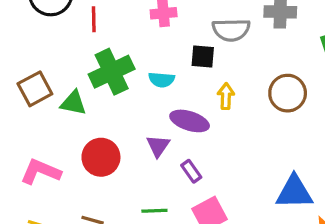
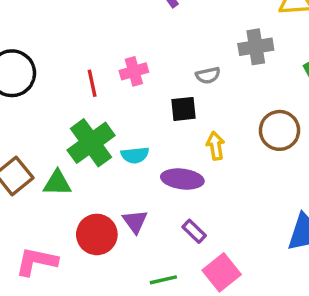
red line: (94, 19) -> (92, 83), moved
gray semicircle: (231, 30) -> (208, 75), size x0.6
cyan semicircle: (162, 80) -> (135, 155), moved
purple triangle: (158, 146) -> (135, 221), moved

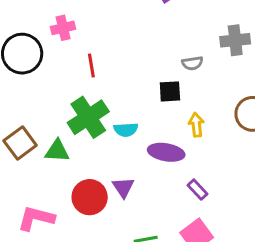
pink cross: (134, 71) -> (63, 28), moved
purple rectangle: (194, 231) -> (198, 190), moved

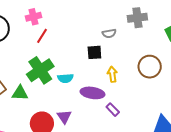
pink cross: (63, 28) -> (33, 17), moved
red line: (91, 65) -> (42, 36), turned 42
purple rectangle: (198, 190) -> (113, 110), moved

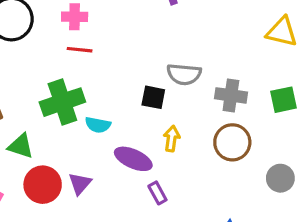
gray cross: (137, 18) -> (231, 95), moved
gray semicircle: (109, 33) -> (184, 74), size x1.5
red line: (42, 36) -> (80, 50), turned 49
green triangle: (20, 93) -> (21, 146), moved

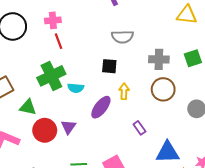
red line: (80, 50) -> (59, 41), turned 70
gray semicircle: (184, 74) -> (122, 37), moved
purple ellipse: (133, 159) -> (101, 107), turned -70
purple rectangle: (157, 193) -> (139, 128), moved

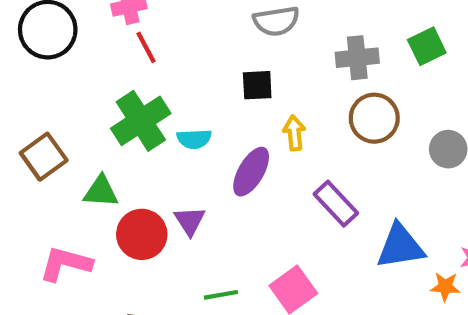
purple rectangle: (139, 128) -> (336, 204), size x1.5

